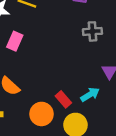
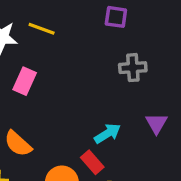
cyan arrow: (90, 95) -> (107, 134), moved

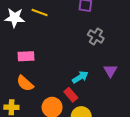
gray cross: (133, 68) -> (96, 36), turned 35
pink rectangle: (25, 81) -> (26, 56), moved, turned 63

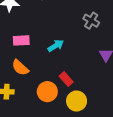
cyan arrow: (80, 77) -> (56, 46), moved

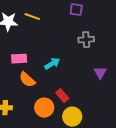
gray cross: (91, 21) -> (86, 40), turned -35
orange semicircle: (20, 68) -> (27, 80), moved

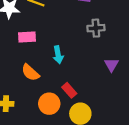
pink rectangle: (19, 59) -> (27, 37), moved
cyan arrow: (52, 64) -> (58, 55), turned 112

